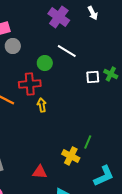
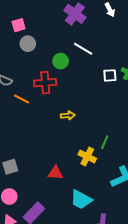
yellow arrow: (42, 105) -> (68, 115), moved, turned 96

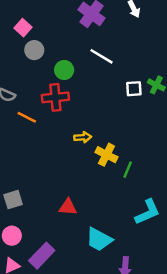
pink square: (19, 25) -> (23, 28), turned -32
green circle: (61, 61) -> (64, 70), moved
yellow cross: (87, 156) -> (106, 155), moved

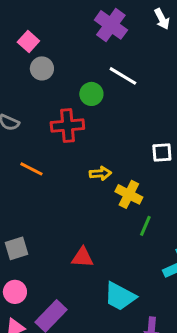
green circle: (64, 70) -> (91, 94), moved
white square: (134, 89) -> (162, 152), moved
orange line: (27, 117) -> (31, 169), moved
green line: (128, 170) -> (145, 226), moved

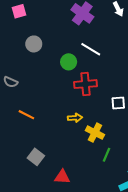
pink square: (28, 41) -> (19, 11), moved, turned 32
red cross: (67, 125) -> (85, 84), moved
gray square: (16, 248) -> (36, 157), moved, turned -35

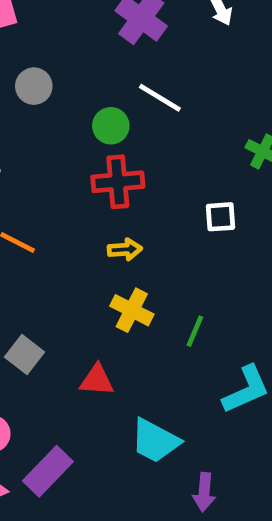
red cross: (85, 84) -> (118, 182), moved
yellow cross: (95, 133) -> (132, 310), moved
gray square: (36, 157) -> (24, 354), moved

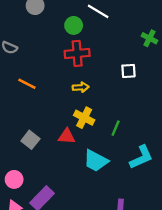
red triangle: (97, 380) -> (67, 136), moved
cyan trapezoid: (155, 441) -> (96, 161), moved

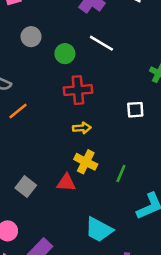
green circle: (74, 25) -> (65, 54), moved
orange line: (27, 84) -> (18, 111), moved, turned -66
cyan trapezoid: (96, 161) -> (99, 230), moved

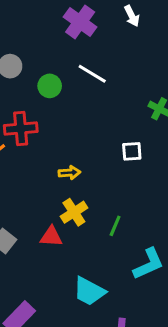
red cross: (78, 90) -> (21, 128), moved
yellow cross: (86, 162) -> (74, 212), turned 30

